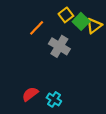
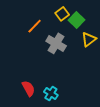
yellow triangle: (94, 26) -> (89, 39), moved
red semicircle: (30, 94) -> (28, 88), turned 98

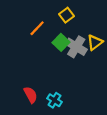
green square: (76, 20) -> (61, 42), moved
gray cross: (56, 43) -> (76, 47), moved

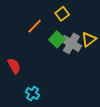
red semicircle: (30, 95) -> (14, 66), moved
cyan cross: (54, 100) -> (33, 94), moved

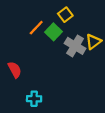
green square: (57, 39) -> (53, 32), moved
cyan cross: (33, 94) -> (34, 99), turned -32

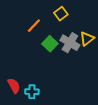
green square: (53, 32) -> (50, 44), moved
red semicircle: (15, 70) -> (14, 86), moved

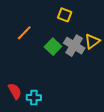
yellow square: (61, 14) -> (65, 15), turned -32
orange line: (34, 26) -> (24, 33), moved

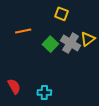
orange line: (24, 33) -> (23, 31), turned 35
cyan cross: (34, 98) -> (44, 92), moved

